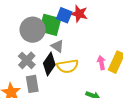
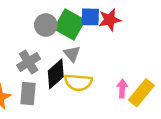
red star: (79, 14) -> (110, 20), turned 30
blue square: (64, 15) -> (90, 17), turned -35
gray circle: (33, 30) -> (46, 25), size x0.7

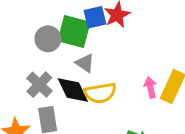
black diamond: (56, 74) -> (73, 90), turned -60

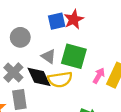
green square: (74, 31) -> (74, 56), moved
pink arrow: (150, 87) -> (99, 76), turned 42

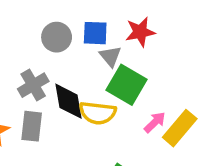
blue square: (57, 21) -> (95, 33), moved
gray triangle: (49, 56) -> (110, 56), moved

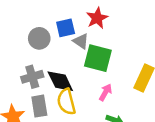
gray cross: (33, 85) -> (32, 77), turned 30
yellow semicircle: (98, 113) -> (66, 102), moved, turned 85
pink arrow: (155, 122) -> (105, 92), moved

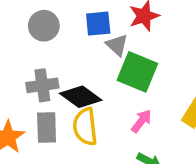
gray circle: (39, 38) -> (44, 26), moved
black diamond: (60, 81) -> (81, 97), turned -36

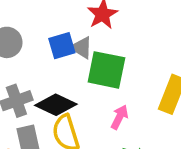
blue square: (98, 24) -> (62, 46), moved

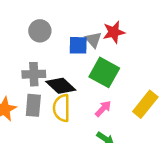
gray triangle: (82, 48) -> (93, 40), moved

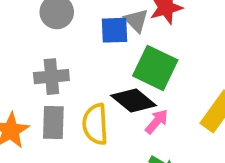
black diamond: (61, 86) -> (134, 100), moved

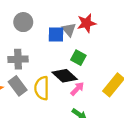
green square: (155, 68) -> (78, 58), size x0.6
gray rectangle: (53, 123) -> (18, 86), turned -42

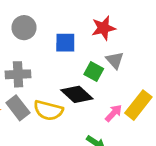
gray triangle: (69, 30) -> (115, 60), moved
yellow semicircle: (42, 88) -> (48, 110), turned -75
pink arrow: (77, 89) -> (114, 113), moved

